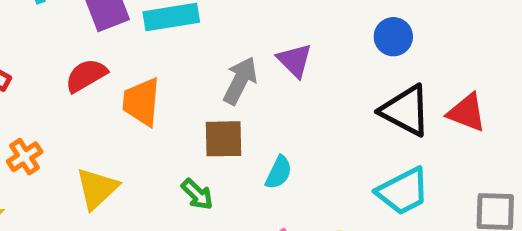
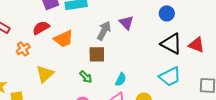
orange trapezoid: (141, 102) -> (64, 39), turned -120
orange cross: (25, 157) -> (23, 49), moved
cyan semicircle: (279, 172) -> (121, 79), moved

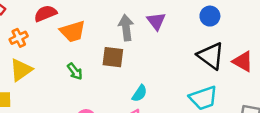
gray arrow: (104, 31) -> (126, 28), turned -42
yellow triangle: (45, 74) -> (21, 70), moved
green arrow: (86, 77) -> (75, 71), moved

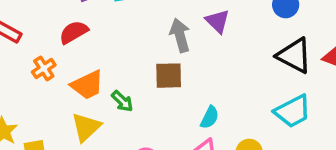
orange trapezoid: (73, 31) -> (87, 85), moved
yellow triangle: (21, 70) -> (86, 127), moved

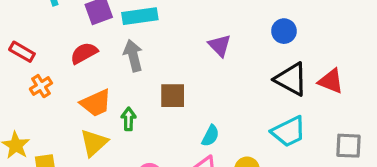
gray arrow: (180, 35) -> (133, 56), moved
orange cross: (44, 68) -> (41, 86), moved
green arrow: (122, 101) -> (128, 119), turned -135

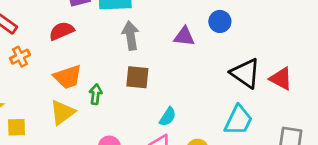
blue circle: (284, 31) -> (220, 21), moved
purple triangle: (220, 45) -> (184, 36), turned -45
gray arrow: (133, 56) -> (131, 36), moved
cyan trapezoid: (289, 132) -> (238, 120), turned -44

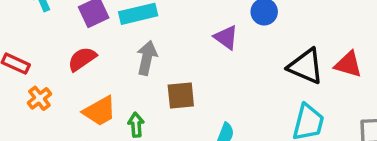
gray arrow: (131, 36) -> (147, 58), moved, turned 32
purple triangle: (184, 36) -> (226, 37), turned 40

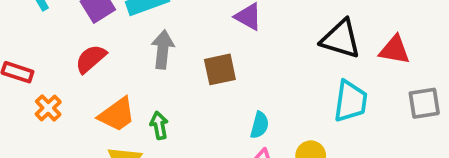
red triangle: (348, 64) -> (395, 50), moved
brown square: (181, 96) -> (220, 69), moved

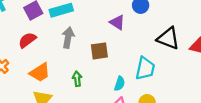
cyan trapezoid: (351, 101) -> (145, 68), moved
green arrow: (159, 125) -> (77, 79), moved

